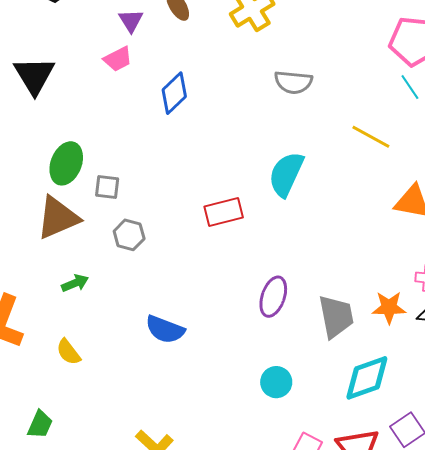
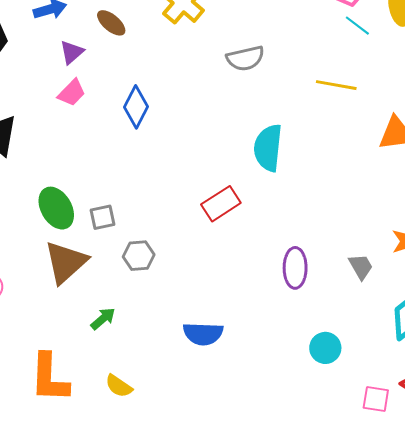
purple triangle: (131, 21) -> (72, 52), turned 40
green ellipse: (66, 163) -> (56, 208), turned -33
gray trapezoid: (336, 316) -> (361, 267), size x0.6

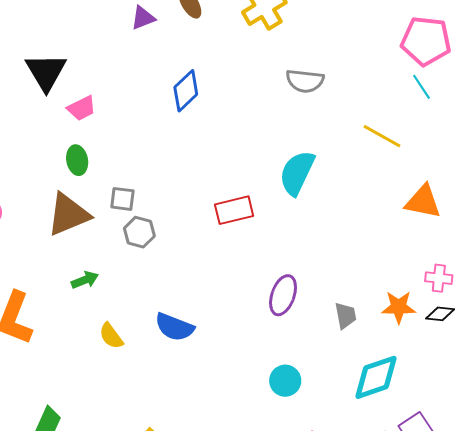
pink trapezoid: (72, 93) -> (82, 108), moved
green ellipse: (56, 208) -> (77, 160), size x0.7
gray square: (103, 217) -> (122, 199), moved
yellow semicircle: (119, 386) -> (111, 336), moved

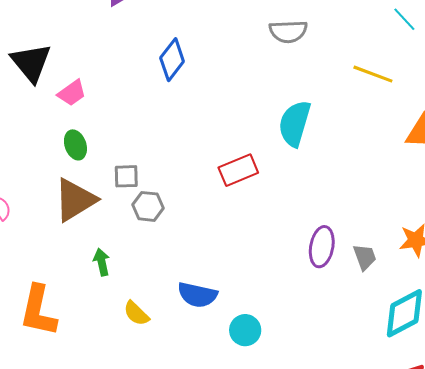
green arrow: (85, 280) -> (102, 262), turned -72
purple ellipse: (283, 295) -> (322, 247), moved
cyan circle: (285, 381) -> (245, 330), moved

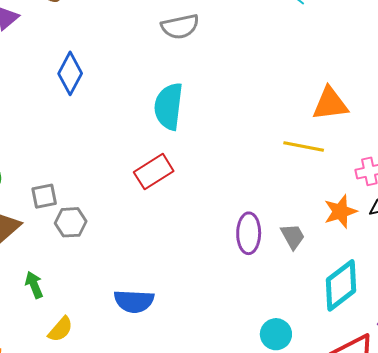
yellow line: (373, 74) -> (304, 146), moved
cyan semicircle: (295, 123) -> (169, 106), moved
yellow semicircle: (136, 313) -> (60, 329), moved, turned -84
cyan circle: (245, 330) -> (276, 334), moved

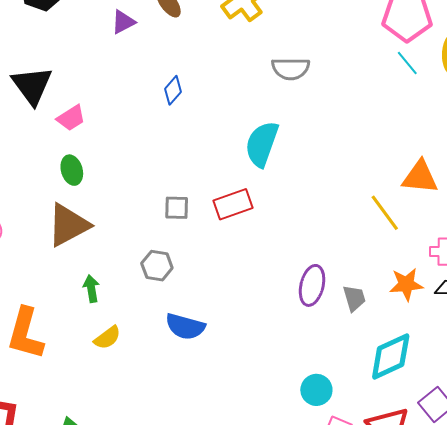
blue diamond: (70, 73) -> (173, 90), size x0.7
yellow line: (304, 146) -> (385, 213), turned 30
gray square: (44, 196) -> (177, 208), moved
gray hexagon: (71, 222) -> (157, 266), moved

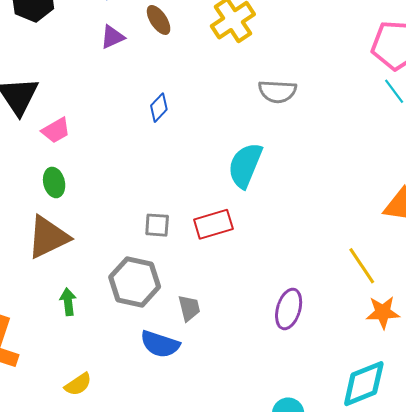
yellow line: (385, 213) -> (362, 266), moved
gray hexagon: (157, 266) -> (135, 282), size x1.6
gray trapezoid: (354, 298) -> (189, 308), moved
yellow semicircle: (107, 338) -> (78, 384), moved

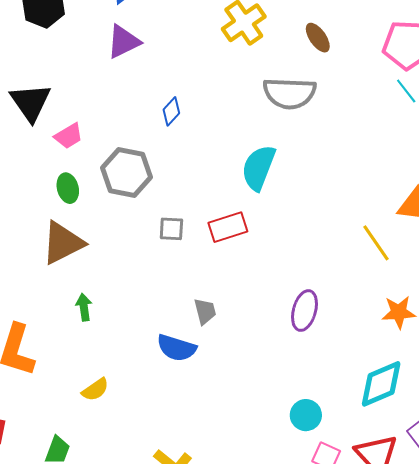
brown ellipse: (159, 20) -> (318, 38), moved
purple triangle: (112, 37) -> (124, 42), size x1.4
gray semicircle: (277, 91) -> (290, 93), size x1.4
yellow line: (362, 266) -> (376, 243), moved
gray hexagon: (135, 282) -> (126, 172), moved

